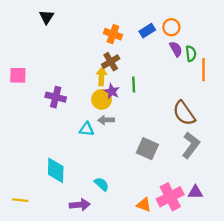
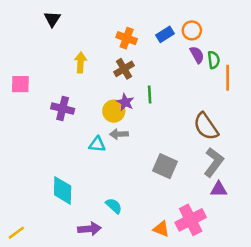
yellow arrow: (102, 76) -> (80, 62), moved
purple triangle: (195, 192) -> (219, 189), moved
yellow line: (20, 200) -> (16, 233), moved, turned -42

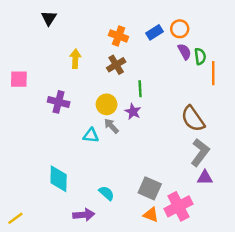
purple star: (125, 102) -> (133, 112), moved
gray arrow: (119, 134) -> (111, 126), turned 49
gray square: (165, 166) -> (150, 188), moved

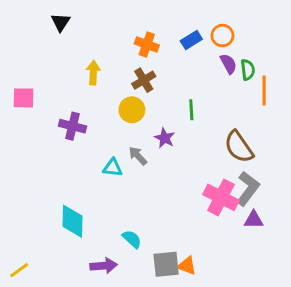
green line: (140, 89) -> (191, 110), moved
yellow circle: (107, 104) -> (132, 110), moved
gray square: (150, 188) -> (166, 264), moved, turned -30
pink cross: (178, 206) -> (221, 197), moved, turned -36

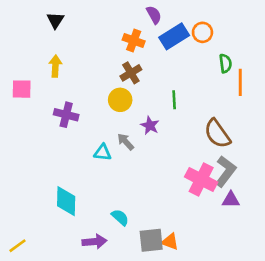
blue rectangle: (191, 40) -> (174, 36), size x1.5
purple semicircle: (228, 64) -> (154, 15), moved
yellow arrow: (93, 73) -> (55, 66), moved

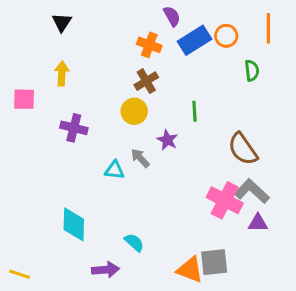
orange line: (240, 82) -> (268, 28), moved
gray L-shape: (225, 171) -> (252, 191), turned -84
gray square: (151, 240) -> (214, 262), moved
orange triangle: (170, 242) -> (190, 270), size x1.4
yellow line: (18, 246) -> (20, 274), turned 54

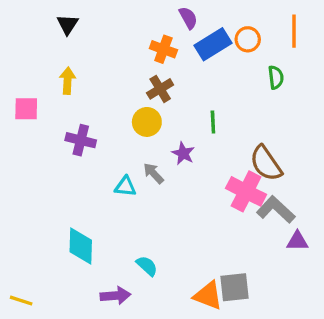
pink cross: (225, 200) -> (246, 191), moved
purple triangle: (258, 223) -> (297, 241), moved

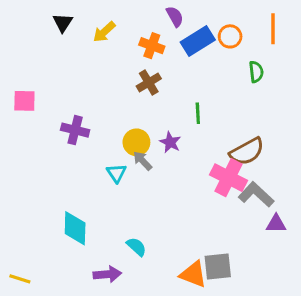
yellow arrow: (68, 81) -> (104, 32), moved, turned -135
yellow circle: (147, 122) -> (136, 142), moved
brown semicircle: (266, 163) -> (247, 152), turned -84
cyan triangle: (125, 186) -> (116, 173), turned 50

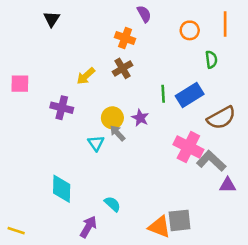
yellow arrow: (104, 32) -> (86, 76), moved
blue rectangle: (198, 41) -> (190, 95), moved
brown semicircle: (247, 152) -> (221, 118), moved
purple arrow: (107, 274) -> (88, 227), turned -55

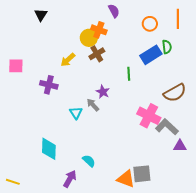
blue rectangle: (190, 95) -> (151, 55), moved
yellow circle: (112, 118) -> (89, 38), moved
purple star: (140, 118) -> (103, 92), moved

